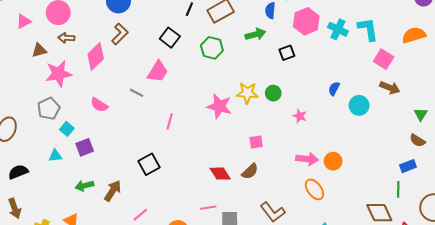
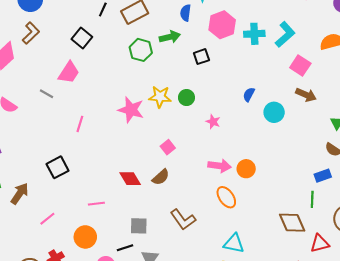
cyan cross: (338, 29) -> (254, 34), turned -30
cyan L-shape: (368, 29) -> (285, 34), turned 55
green hexagon: (212, 48) -> (141, 50), moved
pink square: (256, 142) -> (168, 147), turned -32
pink line: (208, 208) -> (96, 204), moved

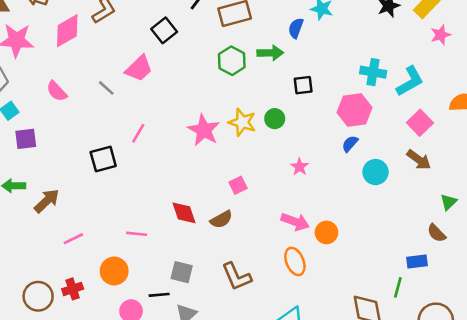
pink hexagon: (222, 25) -> (354, 110), moved
green circle: (186, 98) -> (275, 119), moved
black square: (58, 167) -> (103, 159), moved

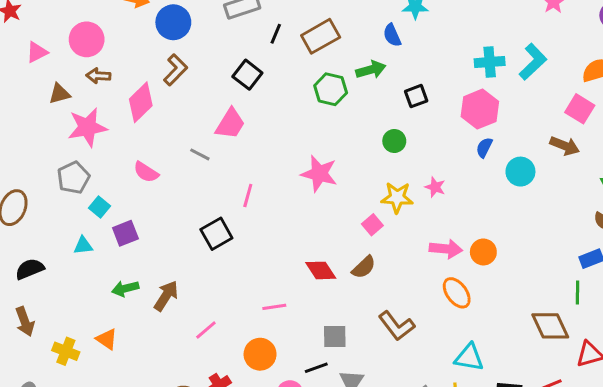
blue semicircle: (296, 28) -> (392, 35), turned -30
yellow star: (242, 122) -> (397, 197), moved
pink square: (420, 123) -> (580, 109), moved

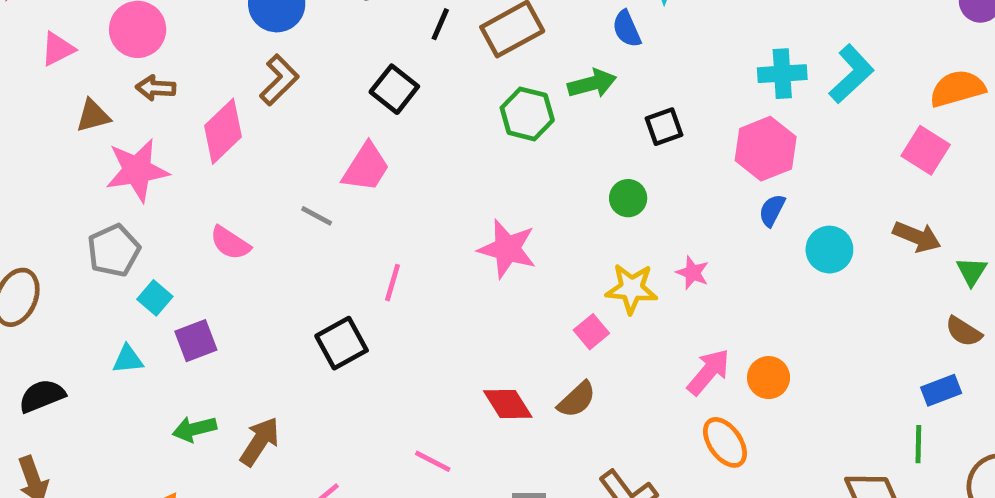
brown arrow: (565, 146) -> (917, 237), moved
pink arrow: (446, 249) -> (709, 372), turned -56
pink line: (274, 307) -> (433, 461), turned 35

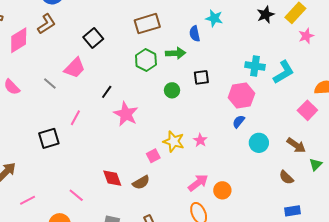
black line: (440, 24) -> (107, 92), moved
green circle: (628, 198) -> (172, 90), moved
brown semicircle: (964, 332) -> (286, 177), moved

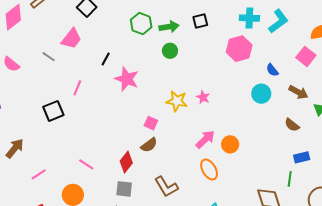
green arrow: (175, 53) -> (169, 27), moved
black square: (201, 77) -> (200, 21), moved
blue semicircle: (239, 122) -> (272, 70), moved, turned -72
pink square: (153, 156) -> (151, 123), moved, turned -32
red diamond: (112, 178) -> (126, 162), moved, turned 65

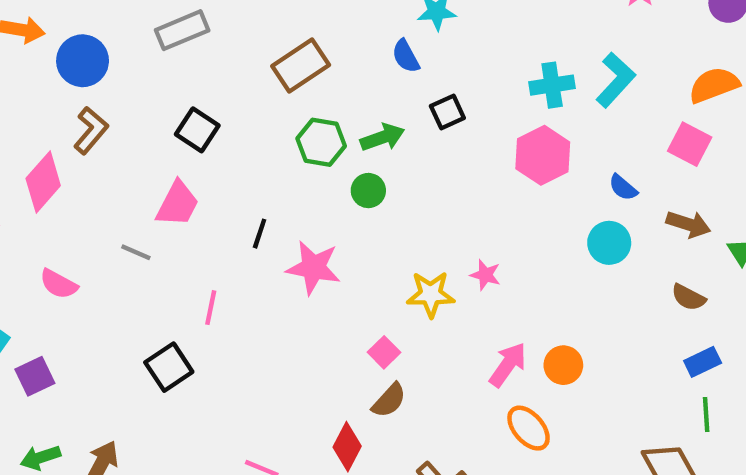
green circle: (170, 51) -> (368, 191), moved
pink square: (151, 123) -> (384, 352), turned 32
blue rectangle: (302, 157) -> (703, 362), moved

